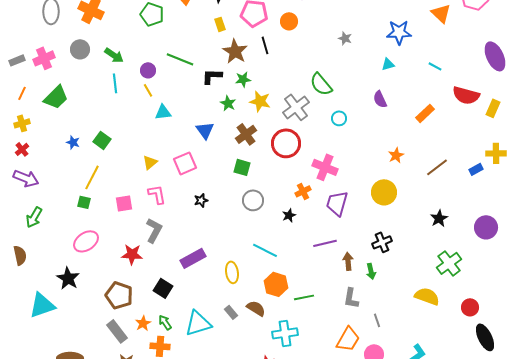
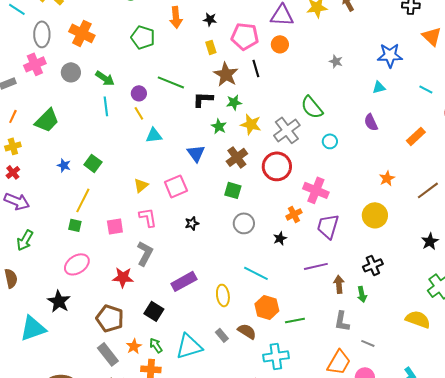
pink cross: (44, 58) -> (35, 64), moved
gray line: (377, 320) -> (368, 343), turned -48

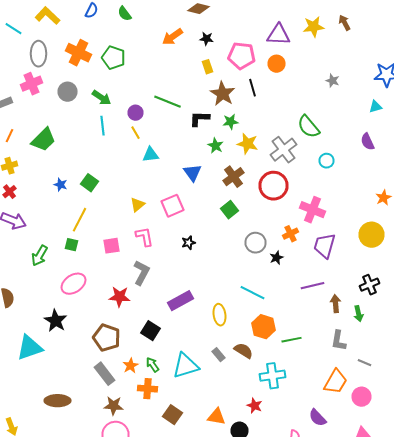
orange arrow: (176, 17) -> (172, 37), turned 60
green pentagon: (143, 37) -> (114, 58), moved
green square: (233, 190) -> (230, 210), turned 36
gray circle: (244, 223) -> (256, 243), moved
green arrow: (25, 240) -> (40, 256), moved

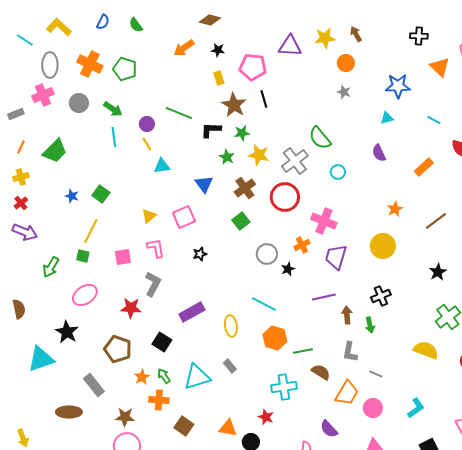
orange circle: (276, 64) -> (346, 63), moved
brown semicircle: (244, 351) -> (321, 372), moved
gray rectangle: (104, 374) -> (94, 385), moved

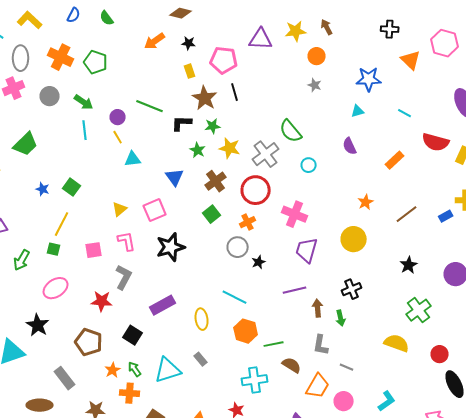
orange cross: (302, 245) -> (248, 222), moved
black star: (200, 254) -> (171, 247), size x2.0

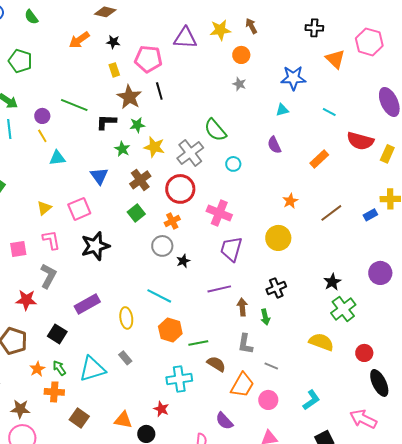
black star: (409, 265) -> (332, 282), moved

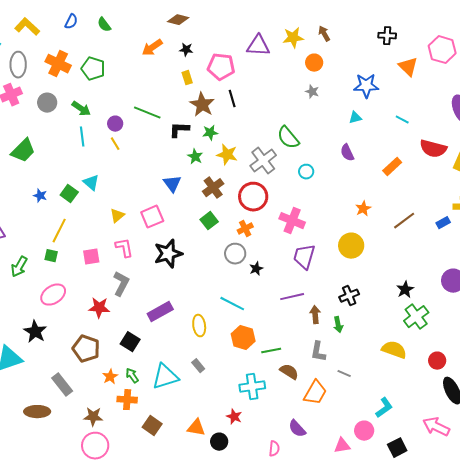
cyan triangle: (57, 158) -> (91, 183), moved, turned 48
pink circle: (268, 400) -> (364, 431), moved

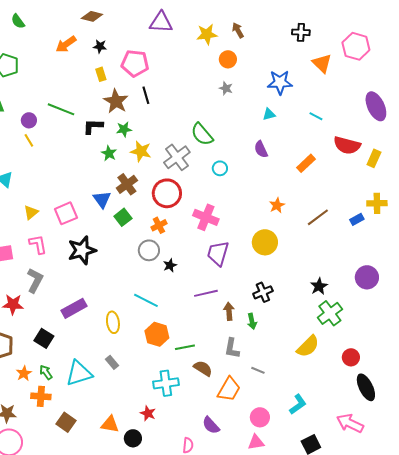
purple triangle: (258, 46) -> (161, 22), moved
blue triangle: (172, 184) -> (102, 199), moved
yellow semicircle: (394, 350) -> (308, 346), turned 115
pink circle: (364, 431) -> (260, 417), moved

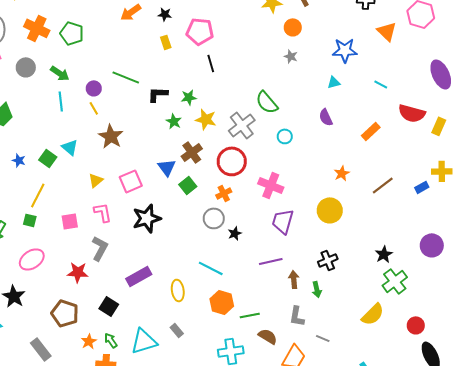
brown star: (116, 101) -> (111, 136), moved

